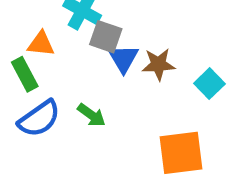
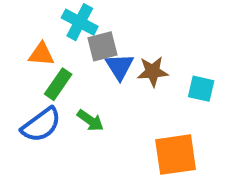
gray square: (106, 37) -> (102, 46), turned -32
green rectangle: (25, 74) -> (58, 84), moved, turned 64
cyan square: (209, 84) -> (201, 89), turned -32

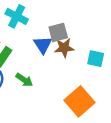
gray square: (102, 46) -> (58, 32), moved
orange square: (176, 155) -> (80, 101), turned -32

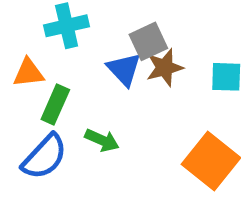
cyan cross: (17, 16) -> (67, 26), turned -30

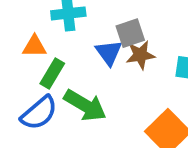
green arrow: (102, 140) -> (85, 105), size x1.6

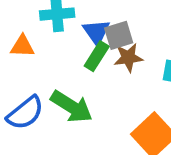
blue triangle: (109, 53) -> (96, 32), moved
green rectangle: (52, 73) -> (97, 56), moved

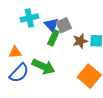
orange triangle: (22, 46) -> (15, 52), moved
brown star: (128, 57) -> (80, 41), moved

